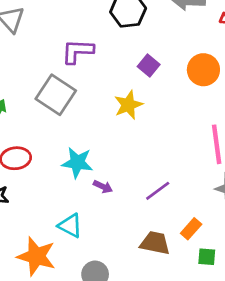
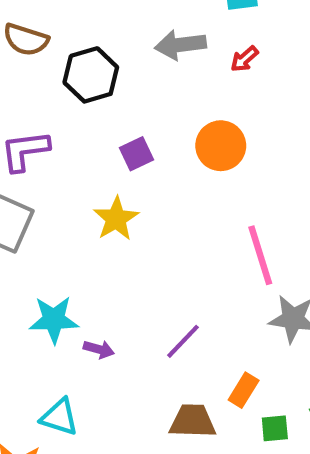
purple square: (149, 66) -> (136, 154), turned 35

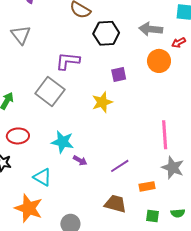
orange circle: (221, 146) -> (159, 61), moved
orange rectangle: (244, 390) -> (147, 186), moved, turned 35
cyan triangle: (60, 417) -> (42, 177), moved

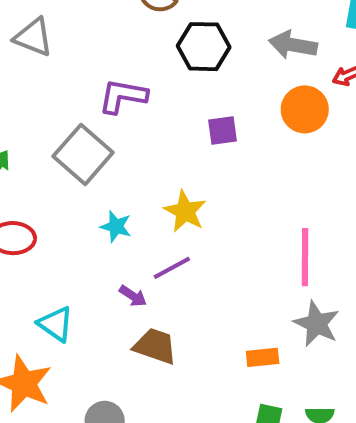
gray triangle: (21, 35) -> (33, 37), turned -35
yellow star: (102, 102) -> (185, 211), moved, turned -30
cyan star: (63, 142) -> (116, 226), moved, size x0.7
purple line: (120, 166) -> (172, 268), moved
brown trapezoid: (115, 204) -> (155, 346), moved

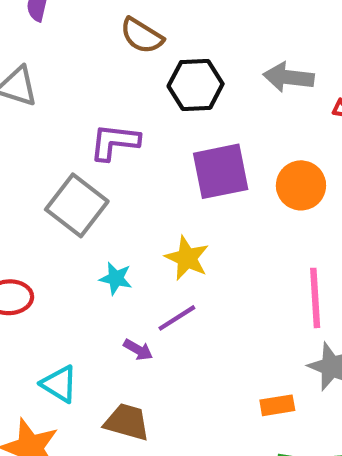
orange circle: (305, 109) -> (301, 185), moved
purple square: (222, 130) -> (221, 171), size x1.8
brown trapezoid: (155, 346) -> (127, 422), moved

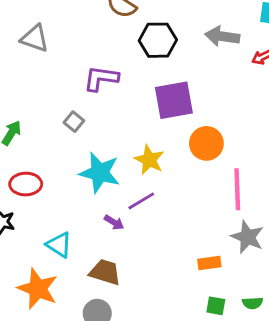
orange circle: (301, 185) -> (206, 143), moved
gray square: (77, 205) -> (74, 122), size x0.5
cyan star: (116, 278) -> (100, 173), size x1.8

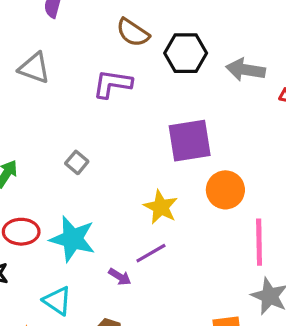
black hexagon: (158, 40) -> (186, 53), moved
purple L-shape: (101, 78) -> (112, 84), moved
cyan star: (100, 173) -> (73, 239), moved

